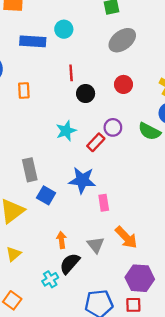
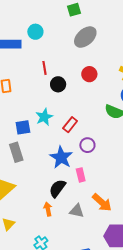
purple circle: (113, 127) -> (87, 145), moved
blue star: (82, 180) -> (61, 157), turned 30
blue square: (46, 195) -> (23, 127), moved, turned -35
gray triangle: (96, 245) -> (77, 211), turned -35
black semicircle: (70, 264) -> (57, 188), moved

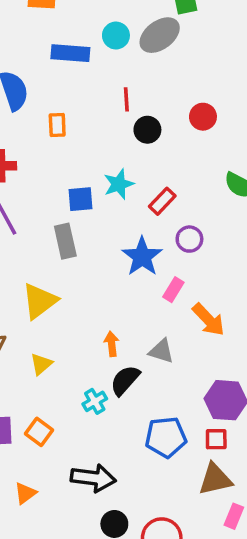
gray ellipse: (85, 37) -> (160, 35), moved
pink rectangle: (81, 175) -> (173, 290), turned 40
black semicircle: (57, 188) -> (125, 380), moved
orange arrow: (102, 203) -> (208, 320), moved

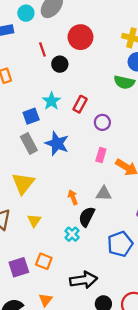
red circle: (203, 117) -> (80, 37), moved, size x1.5
blue star: (142, 257) -> (57, 143), moved

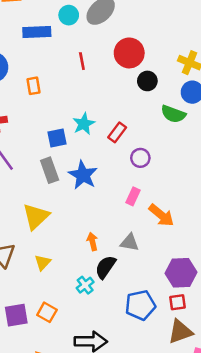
black circle: (60, 64) -> (147, 81), moved

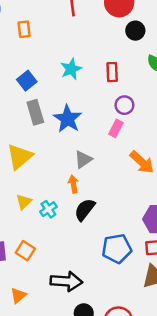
red rectangle: (117, 132) -> (112, 72), moved, turned -42
blue square: (57, 138) -> (27, 81), moved, turned -30
pink rectangle: (133, 196) -> (116, 128), moved
gray triangle: (130, 242) -> (83, 160), moved, turned -48
cyan cross: (85, 285) -> (48, 209), moved

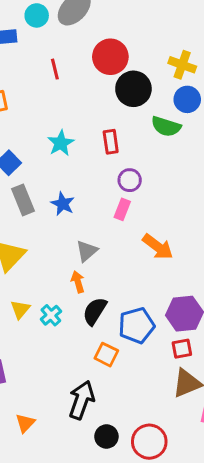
black circle: (135, 31) -> (133, 89), size x1.5
blue star: (68, 119) -> (63, 204), size x0.7
blue pentagon: (117, 249) -> (136, 325), moved
orange square: (25, 251) -> (106, 355), moved
black arrow: (66, 281) -> (82, 400), turned -68

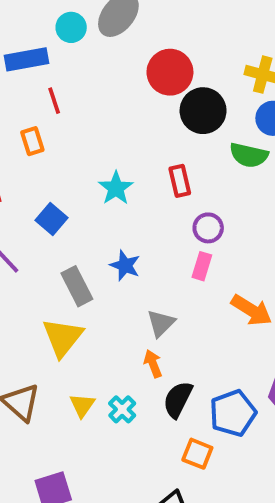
red line: (55, 69) -> (54, 101), moved
gray rectangle: (23, 200) -> (77, 286), moved

